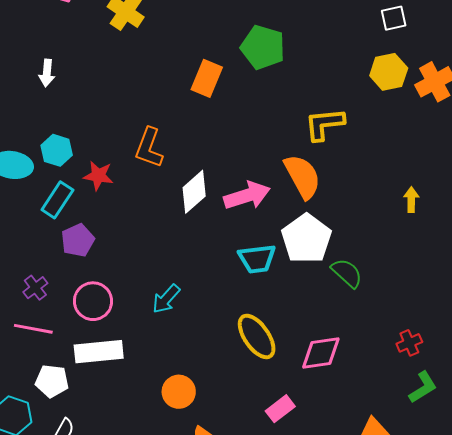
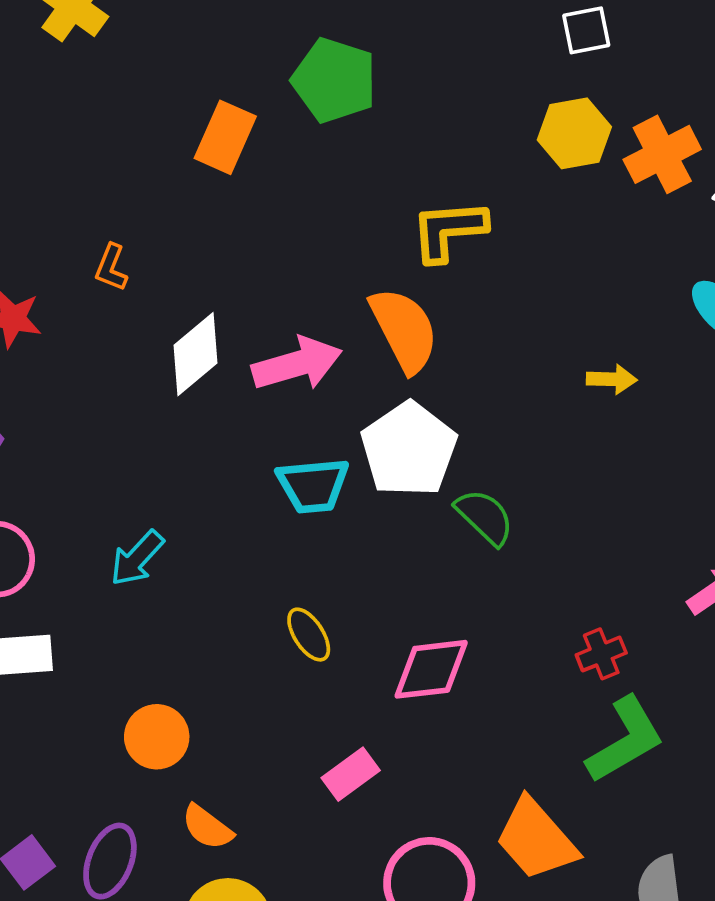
orange L-shape: (149, 148) -> (111, 268), size x0.6
yellow arrow: (411, 200) -> (612, 379), turned 90
yellow ellipse: (257, 336) -> (309, 635), size x0.6
green L-shape: (423, 387) -> (625, 740), size x1.4

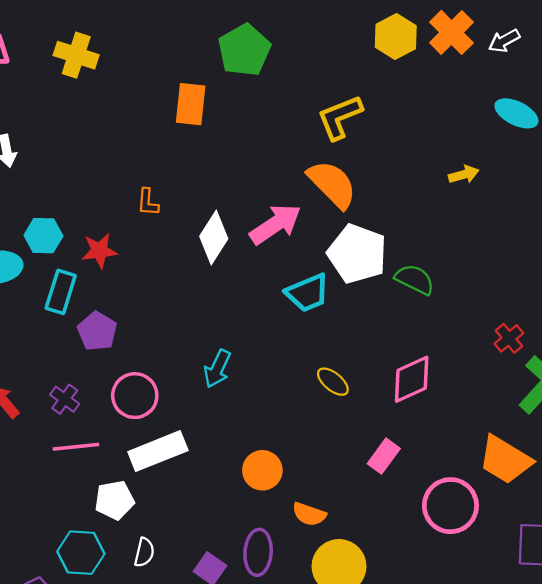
green pentagon: (334, 80) -> (244, 50), turned -30

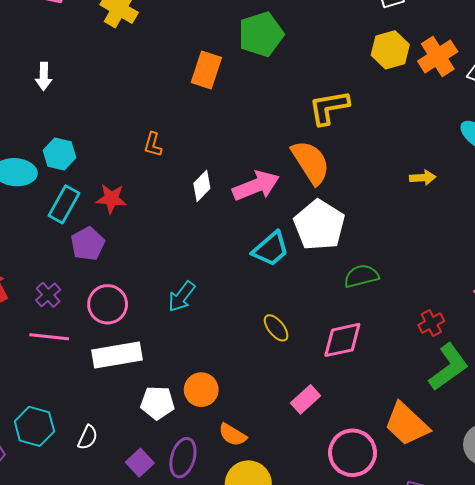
white diamond: (214, 237) -> (202, 186), size x0.7
red star: (99, 251) -> (111, 199), moved
green semicircle: (415, 279) -> (361, 276), moved, turned -52
cyan trapezoid: (308, 293) -> (271, 249), turned -30
white pentagon: (114, 500) -> (157, 403), moved

